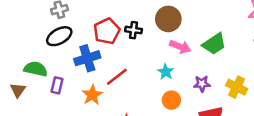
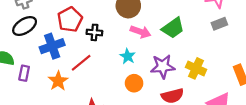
black cross: (133, 30) -> (94, 32), moved
purple star: (202, 84) -> (163, 66), size x1.5

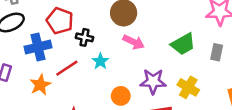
red pentagon: (70, 19) -> (60, 21), turned -30
gray rectangle: (219, 24) -> (217, 52), moved, turned -63
green trapezoid: (173, 28) -> (183, 44), moved
cyan star: (128, 56) -> (100, 61), moved

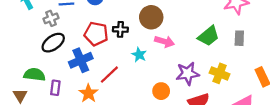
black cross: (84, 37) -> (120, 29), moved
cyan star: (100, 61) -> (139, 55), moved

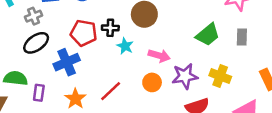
pink arrow: (164, 42) -> (159, 56), moved
cyan star: (139, 55) -> (125, 46), moved
red line: (109, 75) -> (111, 91), moved
orange circle: (161, 91) -> (152, 82), moved

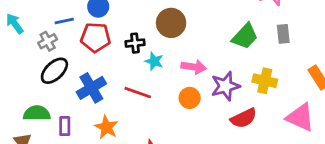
red pentagon: (84, 33) -> (96, 37), moved
red line: (111, 91) -> (138, 93), moved, turned 70

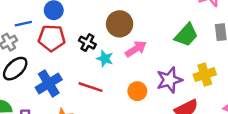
black cross: (135, 43) -> (87, 43), turned 35
pink arrow: (194, 67) -> (136, 49), moved, turned -40
yellow cross: (265, 81) -> (205, 75), turned -30

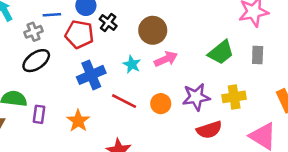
black cross: (87, 43) -> (108, 22), moved
blue cross: (49, 83) -> (91, 75), moved
red line: (90, 87) -> (124, 101), moved

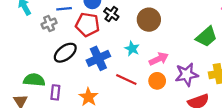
pink arrow: (166, 59) -> (159, 59), moved
black ellipse: (36, 61) -> (65, 53), moved

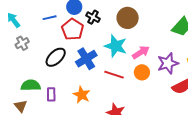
gray cross: (49, 23) -> (22, 43), moved
red pentagon: (88, 25) -> (73, 29), turned 30
cyan star: (132, 49) -> (116, 46), size x1.6

